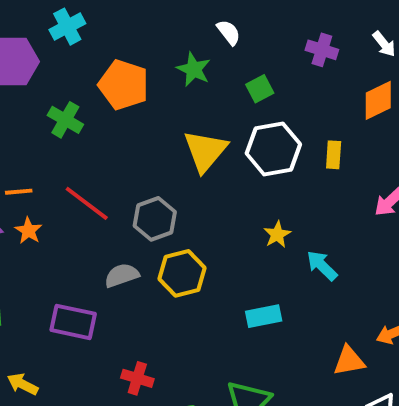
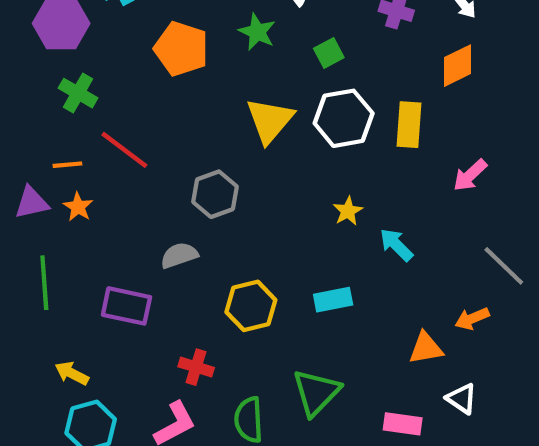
green cross: (65, 120) -> (78, 93), moved
yellow rectangle: (334, 155) -> (409, 125), size x1.5
red line: (87, 203) -> (124, 150), moved
yellow hexagon: (182, 273) -> (251, 306), moved

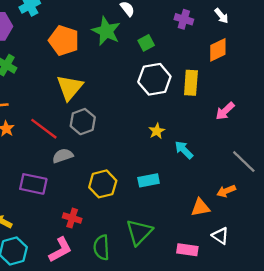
green star: (257, 32) -> (106, 31), size x1.4
yellow triangle: (270, 120) -> (70, 87), moved
red line: (124, 150) -> (44, 129), moved

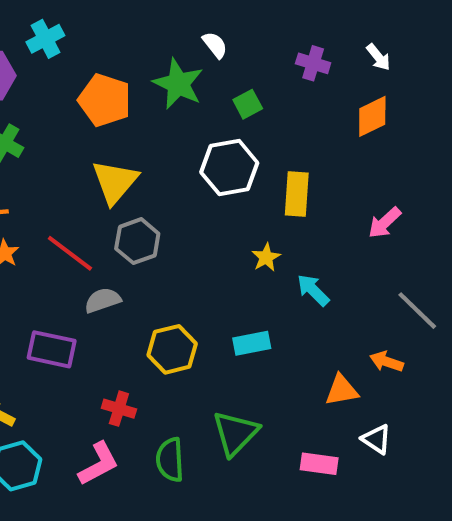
white hexagon: (154, 79) -> (229, 168), moved
yellow rectangle: (191, 83) -> (297, 194), moved
orange arrow: (226, 191) -> (387, 362), turned 42

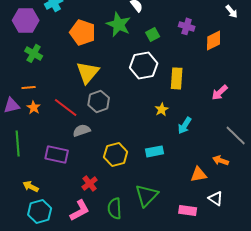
white arrow: (378, 57) -> (232, 11), moved
purple cross: (313, 63) -> (187, 26), moved
cyan arrow: (313, 290) -> (185, 125), turned -102
red cross: (119, 409) -> (90, 183), turned 35

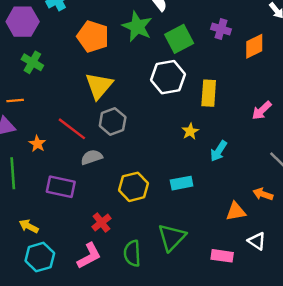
green square: (153, 34) -> (179, 39), size x1.6
orange line: (29, 87) -> (15, 101), moved
orange star: (34, 107) -> (37, 144), moved

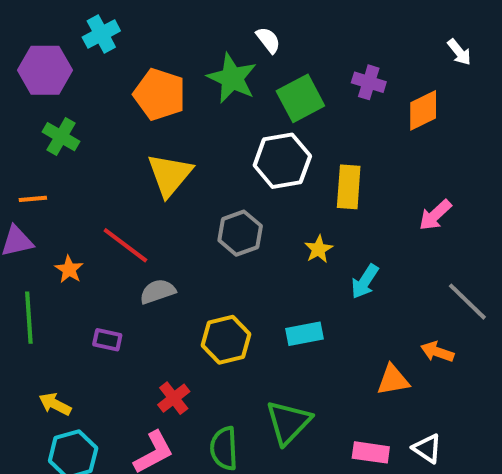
gray hexagon: (113, 121) -> (240, 233), moved
purple rectangle: (61, 187) -> (107, 340), size x0.6
white triangle: (257, 241) -> (427, 448), moved

